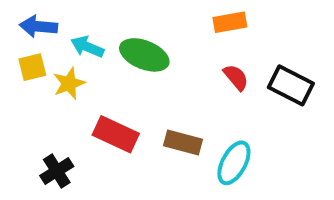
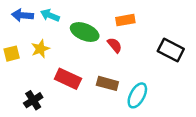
orange rectangle: (230, 22) -> (125, 20), moved
cyan arrow: (87, 47) -> (50, 15), moved
yellow square: (32, 67) -> (12, 54), moved
red semicircle: (236, 77) -> (115, 45), moved

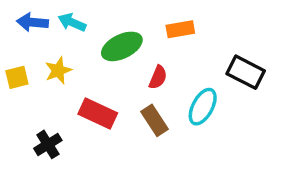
green ellipse: (85, 32) -> (122, 46), turned -48
red semicircle: (115, 45) -> (158, 77), moved, turned 63
brown rectangle: (107, 83) -> (155, 120), turned 42
cyan ellipse: (137, 95) -> (203, 107), moved

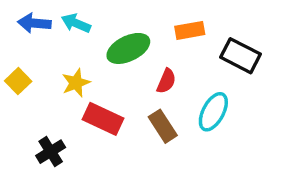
yellow star: (58, 71) -> (76, 83), moved
black rectangle: (246, 72) -> (240, 56), moved
yellow square: (17, 77) -> (18, 81), turned -30

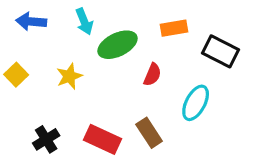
cyan arrow: (76, 23) -> (84, 21), moved, turned -135
red rectangle: (103, 119) -> (103, 139), moved
brown rectangle: (163, 126) -> (149, 133), moved

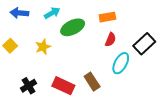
cyan arrow: (84, 21) -> (52, 13), turned -98
black rectangle: (220, 51) -> (144, 44), moved, turned -70
red semicircle: (152, 75) -> (110, 40), moved

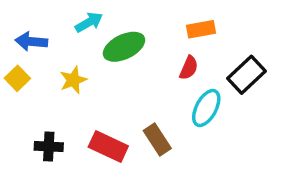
blue arrow: (19, 13) -> (31, 42), moved
orange rectangle: (107, 17) -> (201, 29), moved
black cross: (29, 86) -> (49, 147), turned 35

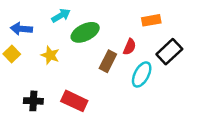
orange rectangle: (201, 29) -> (151, 20), moved
yellow star: (73, 80) -> (50, 55), turned -30
brown rectangle: (157, 140) -> (108, 61), moved, turned 60

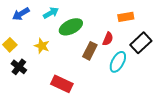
blue arrow: (21, 29) -> (21, 14), moved, turned -36
black cross: (33, 101) -> (19, 67), moved, turned 35

